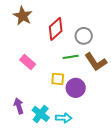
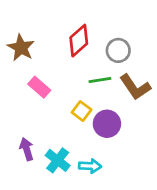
brown star: (23, 16) -> (21, 48), moved
yellow square: (58, 79) -> (82, 111), turned 32

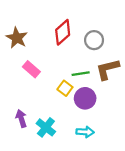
green line: (100, 80) -> (81, 74), moved
brown L-shape: (135, 87) -> (107, 69), turned 110
cyan arrow: (90, 166) -> (85, 132), moved

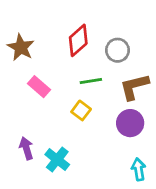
green line: (81, 74) -> (91, 81), moved
purple circle: (85, 98) -> (130, 123), moved
cyan arrow: (85, 132) -> (139, 169), moved, turned -102

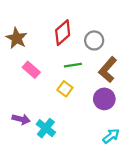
brown L-shape: (134, 87) -> (108, 70), turned -35
purple arrow: (26, 148) -> (21, 119), turned 120
cyan arrow: (139, 169) -> (111, 136), turned 60

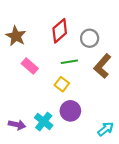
purple circle: (104, 99) -> (70, 111), moved
purple arrow: (21, 119) -> (17, 125), moved

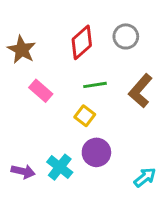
gray circle: (90, 38) -> (126, 36), moved

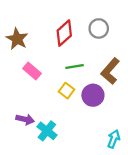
purple circle: (96, 152) -> (93, 95), moved
purple arrow: (23, 171) -> (25, 119), moved
cyan arrow: (145, 177) -> (114, 139), turned -30

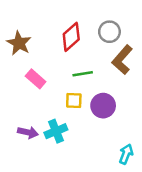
brown L-shape: (110, 71) -> (122, 60), moved
yellow square: (67, 91) -> (74, 101), turned -35
cyan cross: (47, 131) -> (56, 131), moved, turned 30

